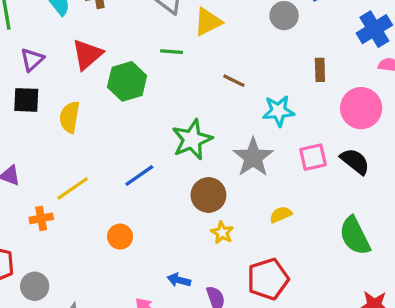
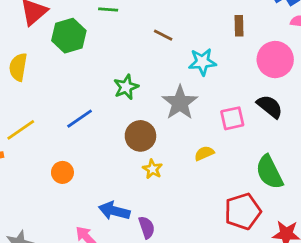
green star: (192, 140) -> (126, 87), size x0.7
pink square: (313, 157) -> (232, 118), moved
red pentagon: (268, 279) -> (243, 211), moved
blue arrow: (179, 280) -> (114, 211), size x1.5

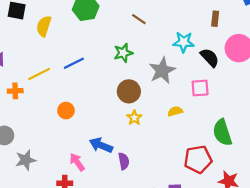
brown line: (163, 35) -> (139, 19), moved
black semicircle: (270, 106) -> (210, 58), moved
blue line: (80, 119) -> (74, 63), moved

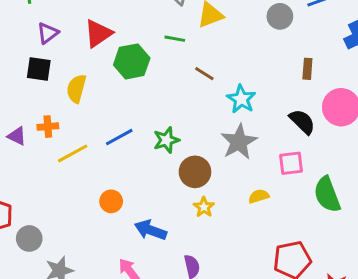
cyan star: (184, 42) -> (241, 99), moved, turned 30
green star: (123, 53) -> (166, 140), moved
orange cross: (15, 91) -> (48, 127), moved
green semicircle: (222, 133) -> (327, 195), moved
blue arrow: (101, 145) -> (151, 230), moved

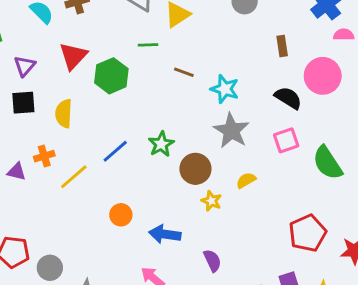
yellow semicircle: (259, 196) -> (246, 180), moved

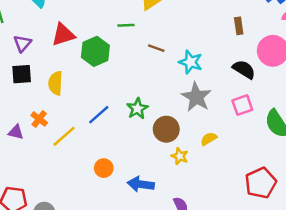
red triangle: (73, 56) -> (63, 35), turned 30
orange cross: (44, 156) -> (39, 119), turned -35

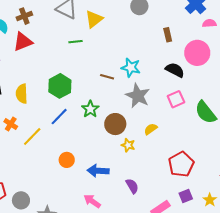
red triangle: (63, 35) -> (23, 42), moved
brown line: (156, 48) -> (107, 77), moved
green hexagon: (95, 51) -> (60, 86), moved
red pentagon: (261, 183) -> (181, 164), moved

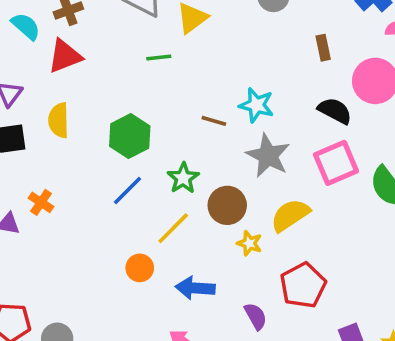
yellow semicircle: (22, 94) -> (59, 120), moved
pink square: (176, 99) -> (336, 163), size x1.4
yellow semicircle: (151, 129) -> (290, 215), size x1.6
yellow line: (32, 136) -> (173, 228), moved
red pentagon: (181, 164) -> (303, 285), moved

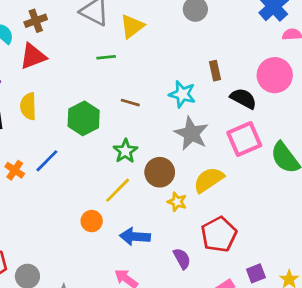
brown rectangle: (323, 48) -> (215, 71), moved
brown line: (214, 121) -> (130, 103), moved
blue line: (127, 190) -> (47, 161), moved

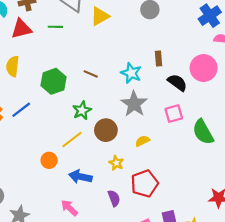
green line: (106, 57) -> (55, 27), moved
pink square: (244, 139) -> (174, 114), size x0.7
yellow semicircle: (209, 180) -> (142, 141), size x0.6
yellow star: (177, 202) -> (116, 163), moved

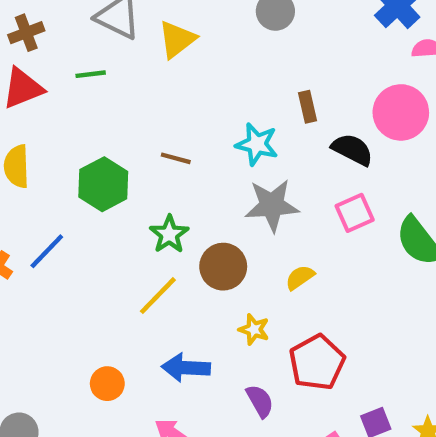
gray star: (134, 104) -> (272, 205), turned -30
orange circle: (49, 160) -> (107, 384), moved

